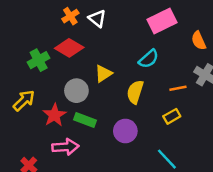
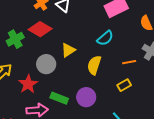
green rectangle: (85, 120) -> (59, 98), moved

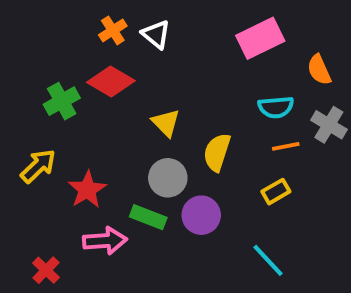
cyan semicircle: (105, 38) -> (276, 107), moved, turned 36
yellow triangle: (68, 50) -> (166, 123), turned -42
gray circle: (46, 64) -> (168, 178), moved

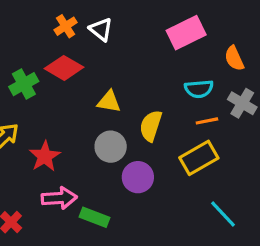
yellow triangle: (166, 123) -> (109, 102), turned -35
yellow rectangle: (276, 192) -> (199, 158), size x1.6
green rectangle: (148, 217) -> (95, 217), moved
cyan line: (268, 260) -> (223, 214), moved

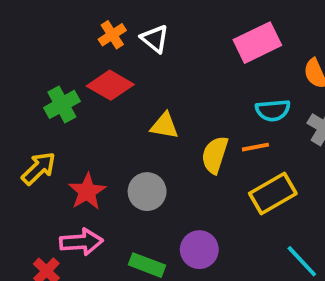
orange line: (207, 121) -> (255, 147), moved
gray circle: (111, 147) -> (147, 192), moved
purple circle: (138, 177) -> (199, 250), moved
pink arrow: (59, 198) -> (81, 242), moved

